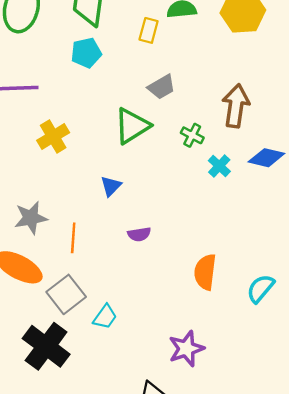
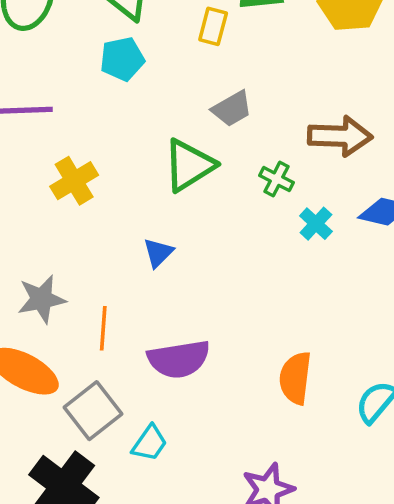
brown arrow: (236, 106) -> (340, 136), turned 84
purple semicircle: (139, 234) -> (179, 359), moved, size x1.8

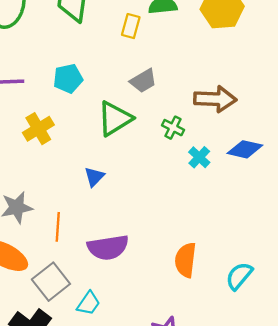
cyan pentagon: (122, 59) -> (68, 79), moved

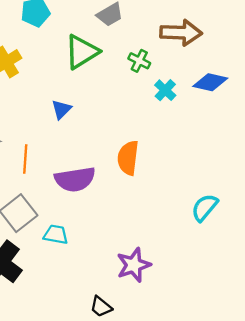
orange semicircle: (186, 260) -> (128, 158), moved
cyan trapezoid: (89, 303) -> (56, 235), turned -115

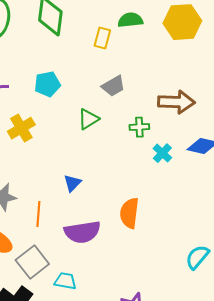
green triangle: (82, 52) -> (88, 119), size x0.7
green cross: (139, 61) -> (139, 127), turned -30
blue triangle: (61, 109) -> (72, 183), moved

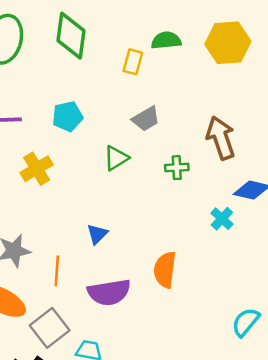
brown arrow: (176, 102) -> (221, 138), turned -111
cyan cross: (162, 153) -> (222, 219), moved

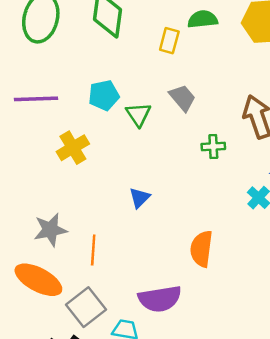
gray trapezoid: (146, 119) -> (182, 98), turned -100
green triangle: (116, 158) -> (138, 114), moved, turned -32
blue triangle: (97, 234) -> (140, 198), moved
purple semicircle: (109, 292) -> (160, 299), moved

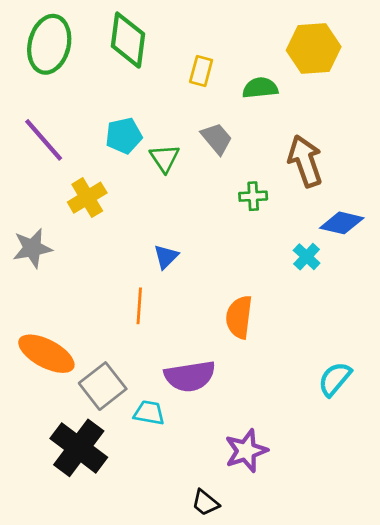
green semicircle: (203, 19) -> (260, 88), moved
purple line: (36, 99) -> (44, 140), turned 51
gray star: (50, 230) -> (32, 248), moved
orange line: (93, 250) -> (139, 306), moved

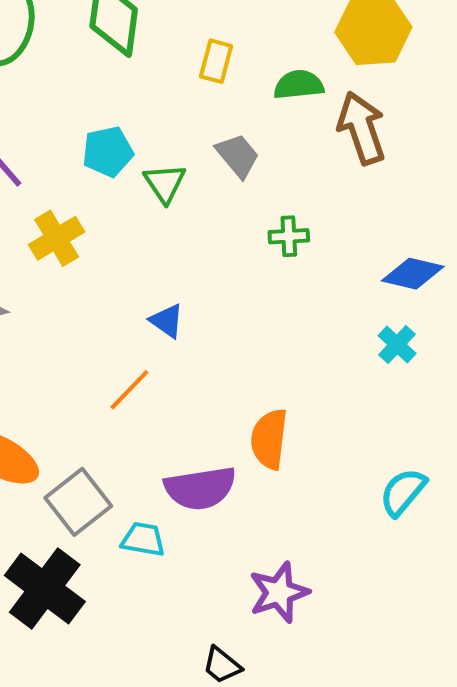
brown arrow: (305, 161) -> (362, 128), moved
blue triangle: (166, 257) -> (167, 321), turned -40
cyan cross: (307, 257) -> (397, 344), moved
orange line: (139, 306) -> (129, 390), turned 40
orange semicircle: (239, 317) -> (269, 439), moved

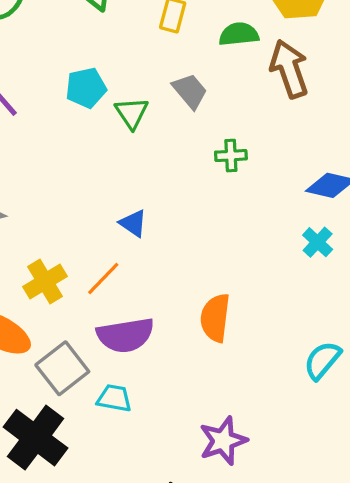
yellow cross: (57, 238) -> (45, 282), moved
purple semicircle: (200, 488) -> (125, 335), moved

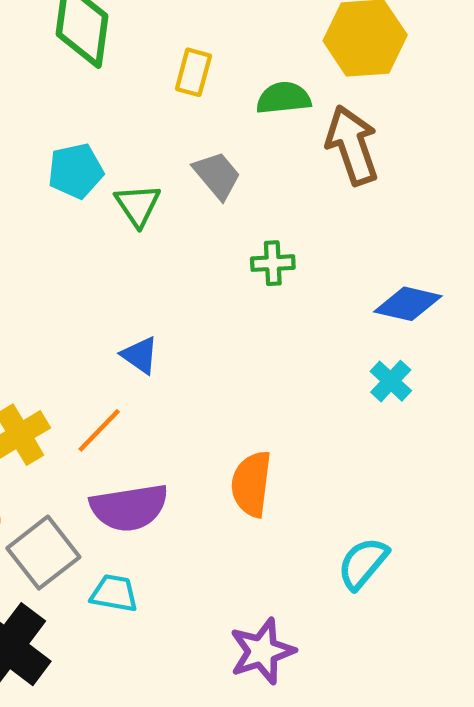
cyan semicircle: (322, 360) -> (363, 563), moved

